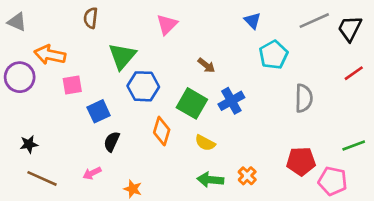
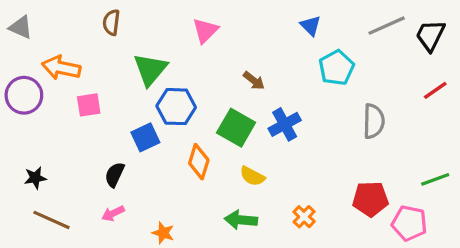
blue square: (99, 111) -> (145, 137), moved
black semicircle: (112, 142) -> (115, 175), moved
green arrow: (210, 180) -> (241, 220), moved

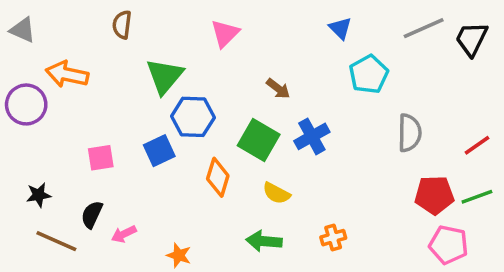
red line: (435, 90) -> (477, 145), moved
pink square: (89, 105) -> (101, 158), moved
black semicircle: (115, 175) -> (92, 215), moved
red pentagon: (370, 199) -> (434, 195), moved
orange cross: (304, 217) -> (333, 238), turned 30

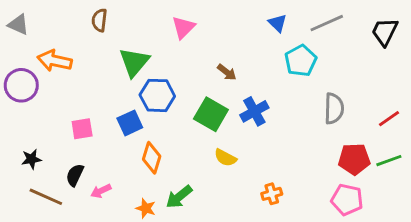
gray line: (424, 28) -> (327, 23), moved
orange diamond: (218, 177) -> (152, 158), moved
green arrow: (264, 241) -> (179, 197), moved, turned -44
pink pentagon: (449, 245) -> (347, 200), moved

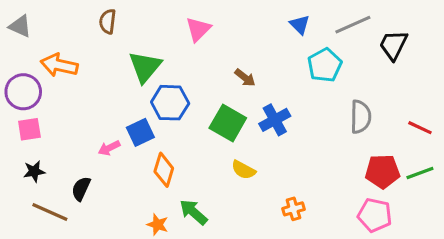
black trapezoid: (385, 32) -> (393, 45), moved
red line: (389, 119) -> (420, 128), turned 60
pink square: (82, 129) -> (29, 129), moved
pink arrow: (101, 191) -> (109, 148), moved
green arrow: (179, 197) -> (193, 212), turned 80

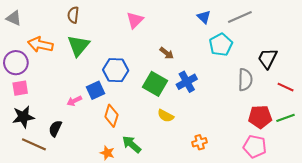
black trapezoid: (393, 45) -> (268, 58), moved
green triangle: (145, 67) -> (79, 46), moved
black star: (34, 171) -> (23, 117), size x1.5

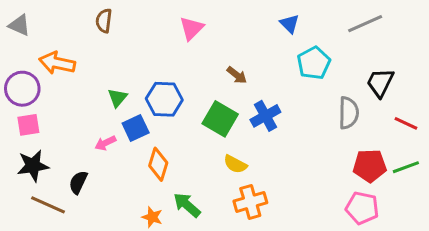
gray line: (240, 17) -> (365, 24), moved
green triangle: (79, 46) -> (117, 98), moved, size x0.6
orange cross: (200, 142) -> (250, 202), moved, size x1.5

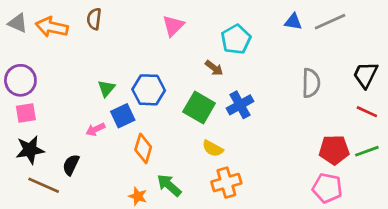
blue triangle: (290, 24) -> (293, 22), moved, turned -36
orange arrow: (57, 63) -> (52, 27), moved
cyan pentagon: (314, 63) -> (236, 39), moved
black trapezoid: (380, 83) -> (365, 75), moved
gray semicircle: (349, 113) -> (311, 83), moved

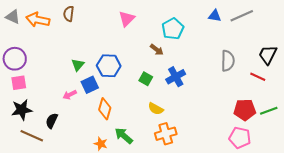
green square: (199, 108) -> (146, 79), size x0.6
red line: (367, 112) -> (258, 77), moved

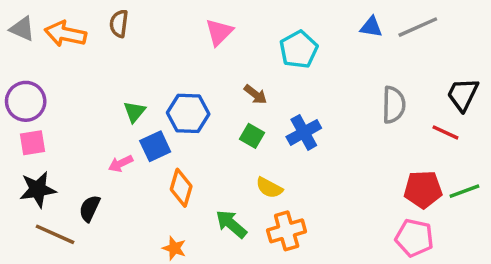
brown arrow: (157, 50) -> (255, 94), moved
green arrow: (124, 136) -> (231, 224), moved

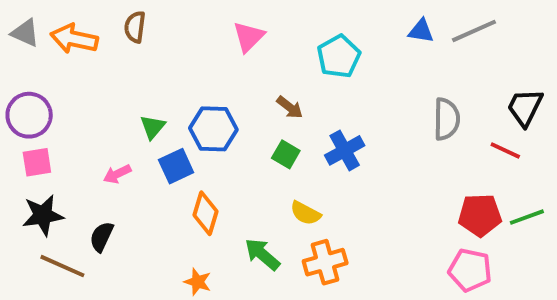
pink arrow: (121, 164) -> (117, 174), moved

